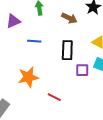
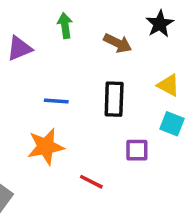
blue line: (34, 41) -> (56, 101), moved
purple square: (82, 70) -> (137, 150), moved

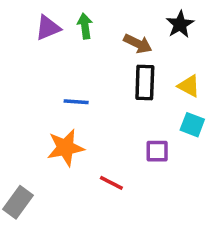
purple triangle: (19, 48) -> (48, 28), moved
black rectangle: (114, 99) -> (145, 82), moved

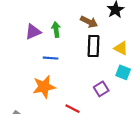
green arrow: (85, 26) -> (56, 30), moved
purple triangle: (48, 28) -> (33, 32), moved
purple square: (157, 151) -> (101, 89), turned -32

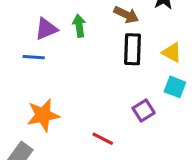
blue line: (51, 58) -> (34, 57), moved
orange star: (44, 87) -> (43, 115), moved

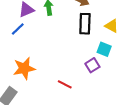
blue line: (34, 57) -> (18, 29), turned -48
cyan square: (175, 87) -> (104, 49), moved

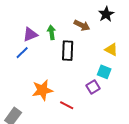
black rectangle: (85, 24) -> (68, 51), moved
orange star: (24, 68) -> (42, 90), moved

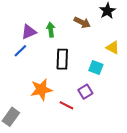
black rectangle: (68, 51) -> (62, 59), moved
cyan square: (104, 72) -> (96, 68), moved
purple square: (93, 87) -> (85, 92), moved

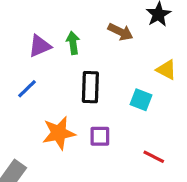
blue line: (20, 51) -> (27, 89), moved
purple square: (85, 92) -> (100, 136), moved, turned 32
red line: (66, 105) -> (154, 157), moved

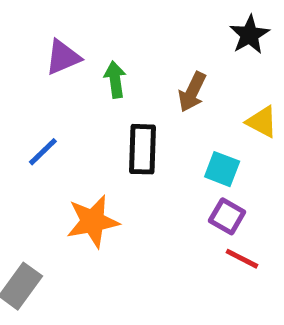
brown arrow: (120, 32) -> (192, 92), moved, turned 90
purple triangle: (40, 46) -> (63, 57), moved
purple square: (100, 136) -> (227, 216), moved, turned 30

